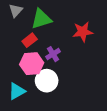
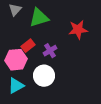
red rectangle: (30, 40) -> (28, 46), moved
pink hexagon: (32, 64) -> (16, 60), moved

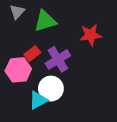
purple cross: (50, 51) -> (58, 59), size x1.5
cyan triangle: (16, 86) -> (38, 100), moved

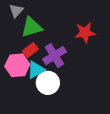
green triangle: (45, 21) -> (31, 27), moved
cyan triangle: (38, 100) -> (36, 70), moved

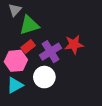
red star: (85, 33) -> (74, 44), moved
cyan triangle: (36, 70) -> (15, 85), moved

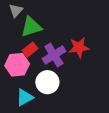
cyan triangle: (15, 85) -> (25, 97), moved

